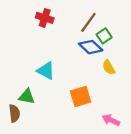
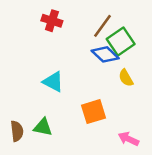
green square: (104, 36) -> (121, 41), size x1.5
green triangle: (27, 96) -> (43, 127), moved

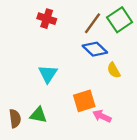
green square: (121, 41) -> (120, 20), moved
cyan triangle: (53, 82) -> (48, 74), turned 36
pink arrow: (129, 139) -> (102, 116), moved

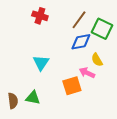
green square: (120, 20) -> (102, 29), moved, turned -30
blue diamond: (95, 49) -> (81, 42), turned -55
pink arrow: (102, 116) -> (87, 73), moved

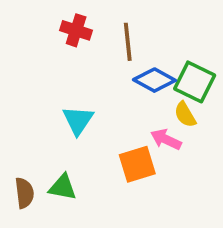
brown line: (79, 20) -> (128, 42), moved, turned -42
green square: (102, 29) -> (195, 82), moved
blue diamond: (81, 42) -> (154, 80), turned 40

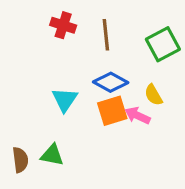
blue diamond: (154, 80) -> (111, 82), moved
green square: (195, 82) -> (163, 44), moved, turned 36
orange square: (137, 164) -> (112, 111), moved

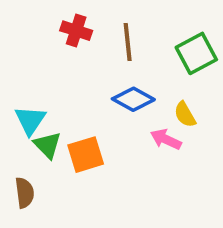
cyan triangle: (65, 100) -> (30, 120), moved
orange square: (112, 111) -> (86, 155), moved
green triangle: (52, 155) -> (47, 145), moved, turned 35

